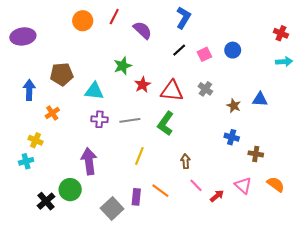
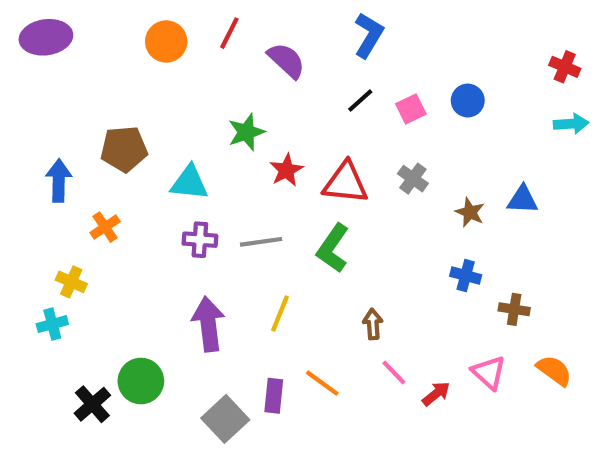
purple ellipse: (23, 36) -> (46, 37), moved
purple arrow: (89, 161) -> (208, 324), moved

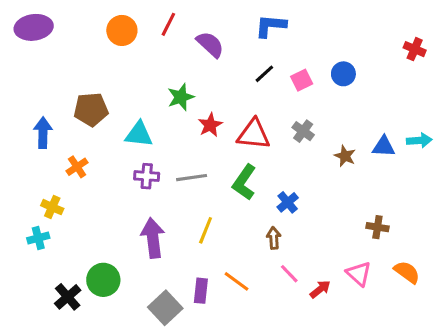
blue L-shape: (369, 35) -> (271, 26), turned -116
cyan arrow: (571, 124) -> (419, 140), moved
blue cross: (466, 276) -> (288, 202), moved, turned 35

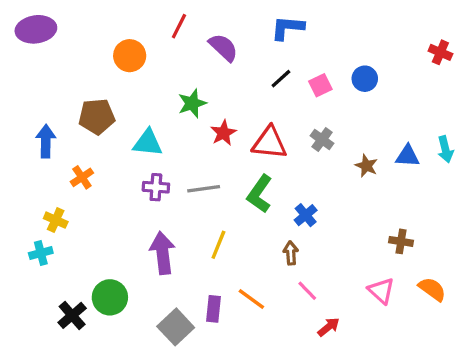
orange circle: (122, 30) -> (130, 56), moved
cyan arrow: (419, 140) -> (445, 149), turned 80
red arrow: (320, 289) -> (329, 327), moved

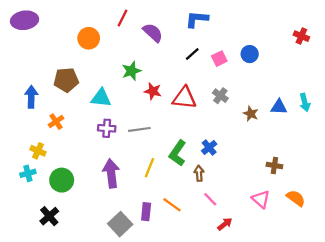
red star: (223, 133) -> (153, 91), turned -30
green L-shape: (260, 194) -> (178, 153), moved
green circle: (110, 297) -> (62, 180), moved

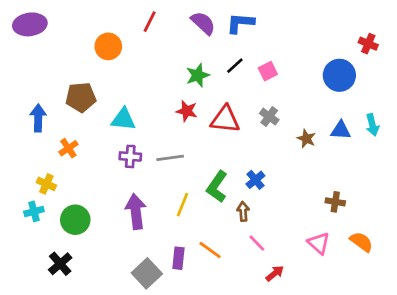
purple semicircle: (153, 33) -> (203, 23), moved
blue circle: (250, 54) -> (339, 75), moved, size x1.5
green star: (131, 71) -> (198, 75), moved

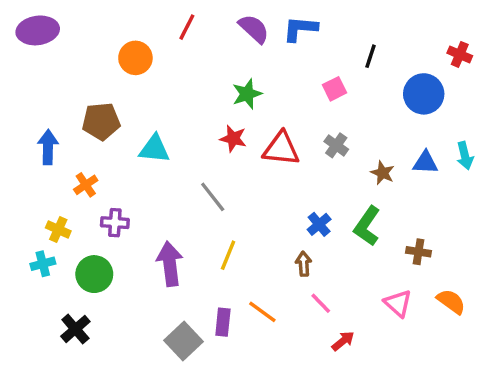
black line: (235, 66) -> (371, 56), moved, turned -30
purple cross: (130, 156) -> (115, 223), moved
gray line: (170, 158) -> (213, 197), turned 60
green L-shape: (217, 187) -> (367, 226), moved

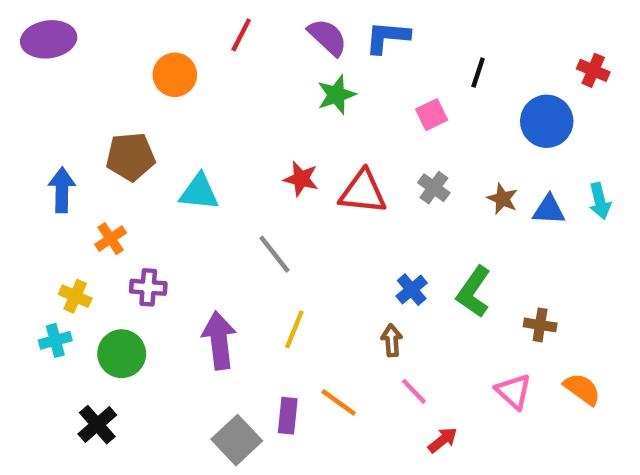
green star: (247, 94) -> (336, 95), moved
brown star: (383, 173) -> (502, 199), moved

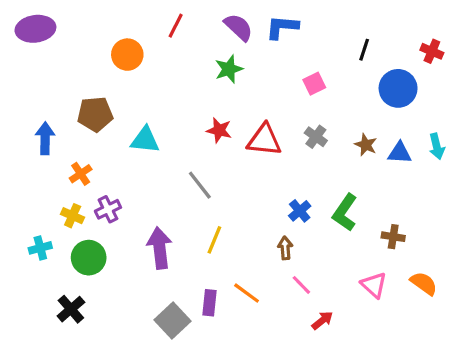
black line: (478, 73) -> (364, 50), moved
green star: (336, 95) -> (229, 69), moved
purple cross: (148, 287) -> (108, 209), turned -30
yellow cross: (75, 296) -> (73, 216), moved

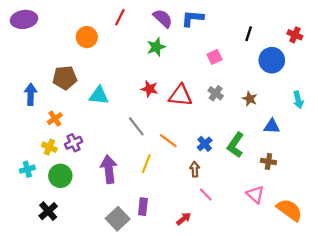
blue triangle: (400, 153) -> (272, 126), moved
orange semicircle: (424, 283) -> (289, 210), moved, size x1.4
orange line: (247, 293) -> (168, 141), moved
red arrow: (322, 320) -> (184, 219), moved

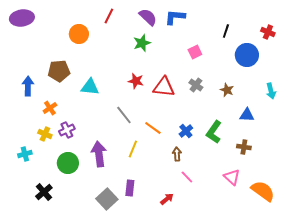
green circle: (60, 176) -> (68, 163), moved

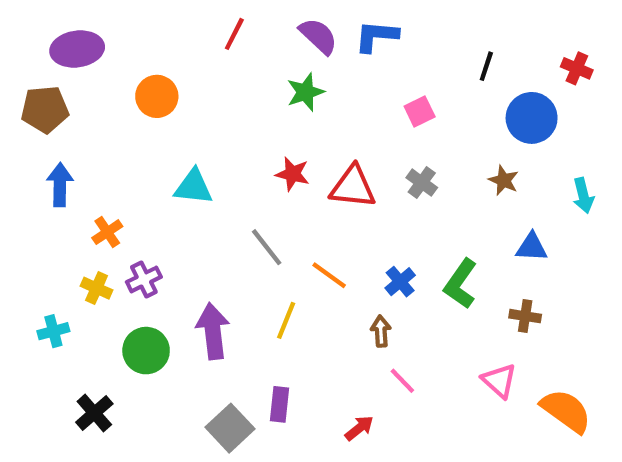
purple ellipse: (22, 18) -> (77, 49), moved
orange circle: (79, 34) -> (157, 96), moved
brown pentagon: (59, 71) -> (45, 109), moved
brown star: (227, 90) -> (504, 180), moved

